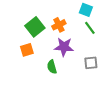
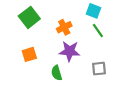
green square: (35, 27) -> (29, 17), moved

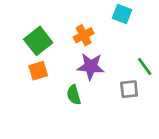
green square: (29, 17) -> (38, 41), moved
green line: (98, 30) -> (145, 66), moved

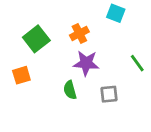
orange square: (38, 71) -> (21, 75), moved
gray square: (129, 89) -> (109, 94), moved

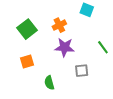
orange square: (21, 75) -> (27, 61), moved
green semicircle: (70, 90) -> (49, 83), moved

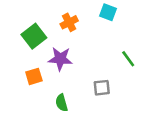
orange cross: (59, 25) -> (69, 22), moved
purple star: (64, 47) -> (60, 59), moved

